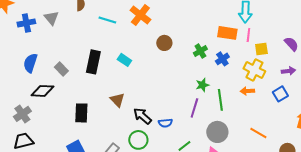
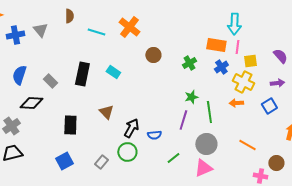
blue cross: (222, 59) -> (221, 67), moved
black arrow: (142, 116) -> (131, 128), turned 78

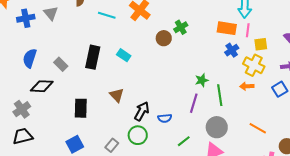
green cross: (189, 63) -> (181, 27), moved

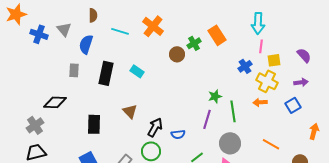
blue cross: (26, 18) -> (39, 34), turned 30
orange rectangle: (227, 28) -> (217, 35), moved, turned 48
blue semicircle: (30, 58) -> (86, 44), moved
gray rectangle: (61, 64) -> (74, 70), moved, turned 48

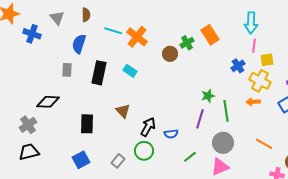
orange cross: (153, 26) -> (137, 37), moved
gray triangle: (64, 29) -> (57, 18), moved

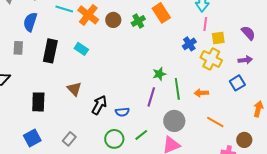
brown circle: (170, 54) -> (113, 20), moved
orange arrow: (253, 102) -> (201, 93), moved
green circle: (144, 151) -> (114, 139), moved

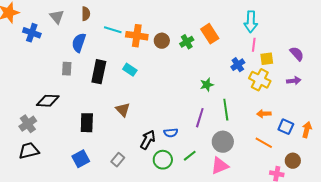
orange cross: (88, 15) -> (137, 36), turned -30
green star: (159, 74) -> (207, 85), moved
blue square: (237, 83) -> (286, 127), moved, turned -35
orange arrow: (201, 93) -> (264, 114), moved
black arrow: (99, 105) -> (148, 140), moved

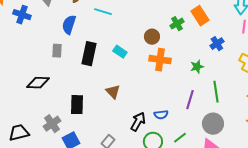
orange cross: (137, 36) -> (160, 60), moved
brown circle: (162, 41) -> (152, 37), moved
blue cross: (238, 65) -> (217, 44), moved
gray cross: (28, 124) -> (52, 124), moved

